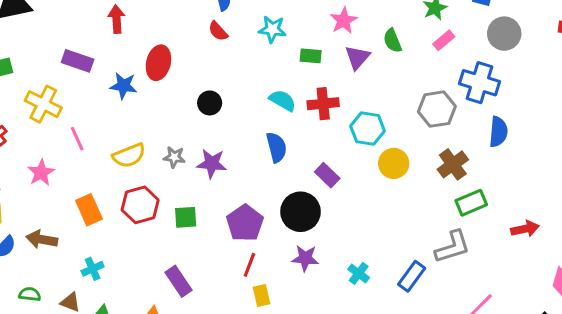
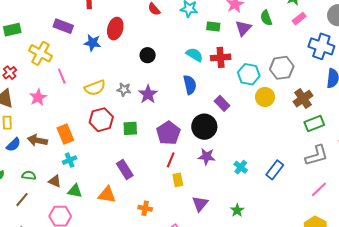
gray hexagon: (437, 109) -> (282, 68), moved
purple star: (212, 164) -> (148, 94), turned 30
orange rectangle: (89, 210) -> (65, 134), moved
gray L-shape: (453, 247) -> (317, 155), moved

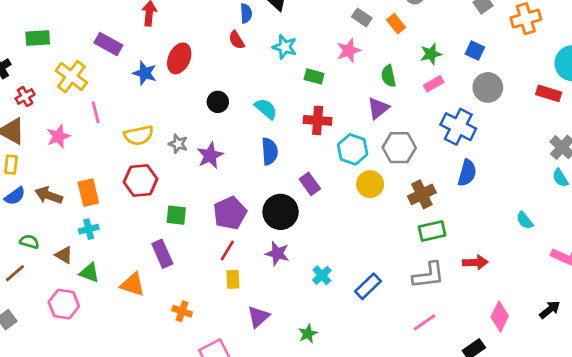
purple triangle: (243, 28) -> (378, 108), moved
cyan semicircle: (195, 55) -> (266, 109), moved
green square: (130, 128) -> (176, 215), moved

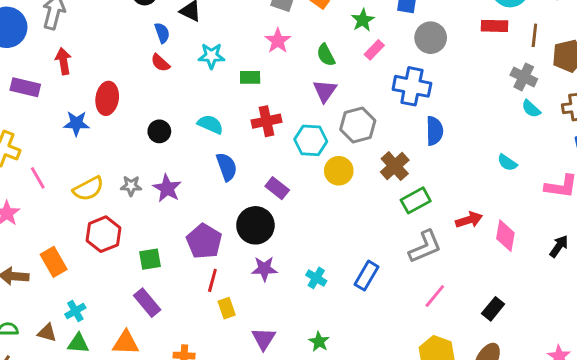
purple rectangle: (108, 44) -> (25, 87), moved
cyan cross: (89, 229) -> (75, 311), moved
pink diamond: (500, 316) -> (505, 236), moved

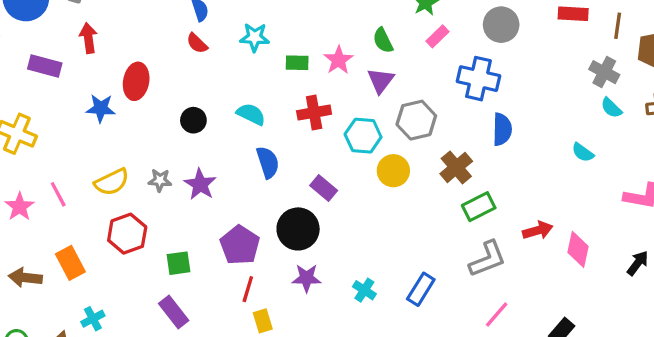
pink star: (278, 41) -> (338, 60), moved
cyan semicircle: (507, 163) -> (583, 152), moved
pink line: (38, 178) -> (58, 194), moved

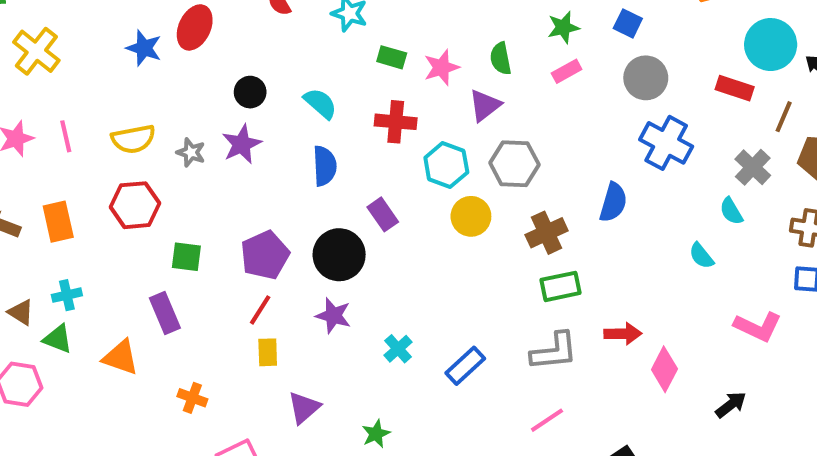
blue cross: (479, 79) -> (666, 143), moved
cyan semicircle: (611, 108) -> (731, 211), moved
purple star: (200, 184) -> (242, 144), moved

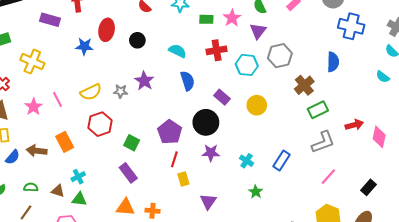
black circle: (250, 92) -> (137, 40), moved
yellow circle: (471, 216) -> (257, 105), moved
green square: (186, 257) -> (132, 143), turned 35
orange triangle: (121, 357) -> (125, 207), moved
green star: (376, 434) -> (256, 192), moved

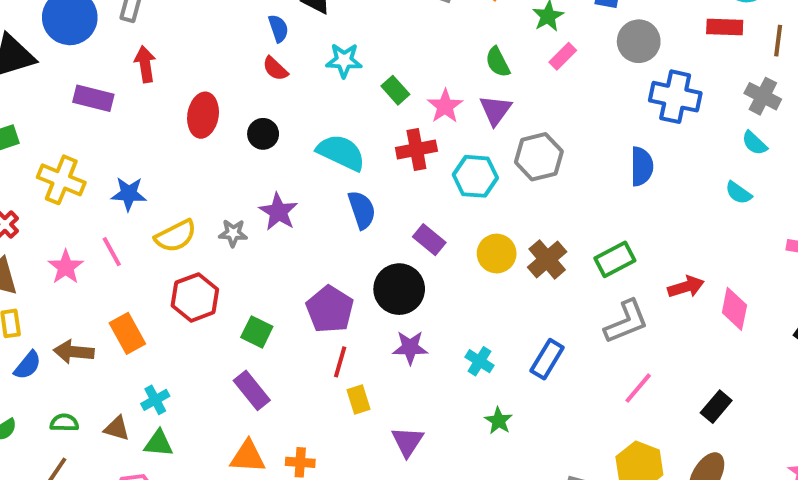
pink star: (232, 18) -> (445, 106), moved
green rectangle: (206, 19) -> (395, 90), turned 48
blue star: (84, 46) -> (129, 194), moved
cyan semicircle: (178, 51) -> (341, 152), size x1.4
brown cross: (304, 85) -> (547, 259), moved

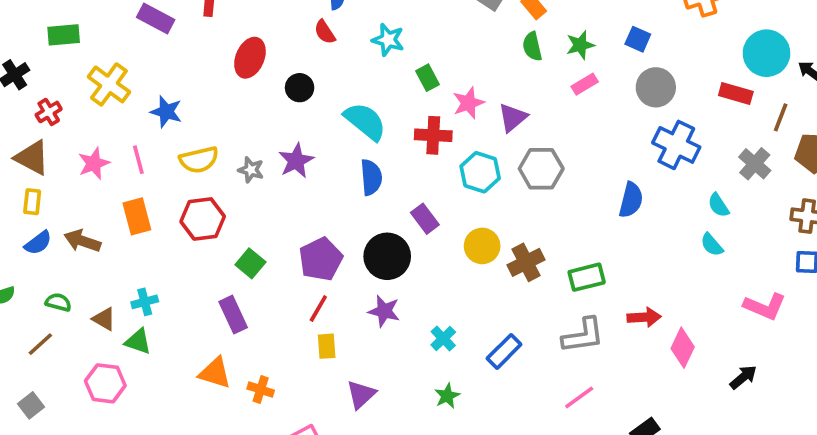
green semicircle: (498, 62) -> (532, 46), moved
cyan semicircle: (754, 143) -> (718, 205), moved
orange rectangle: (127, 333) -> (137, 216), moved

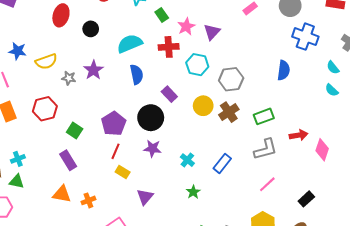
cyan semicircle: (365, 121) -> (130, 44), turned -55
yellow semicircle: (199, 160) -> (46, 61), moved
gray hexagon: (541, 169) -> (231, 79), moved
yellow rectangle: (327, 346) -> (123, 172), turned -48
orange cross: (261, 390) -> (88, 200), turned -32

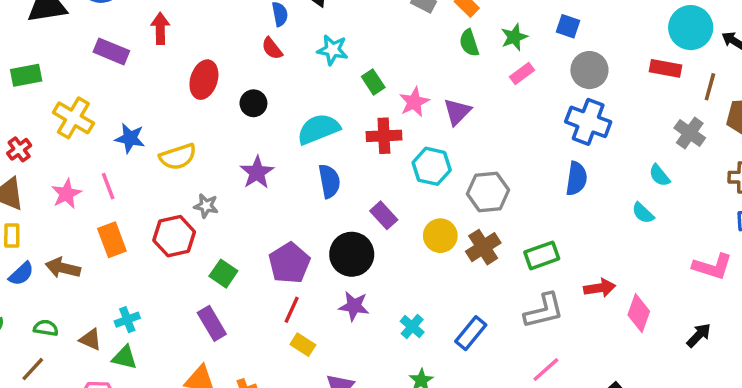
blue cross: (305, 37) -> (588, 122), moved
gray star: (69, 78) -> (206, 206), moved
cyan semicircle: (332, 90) -> (643, 213), moved

